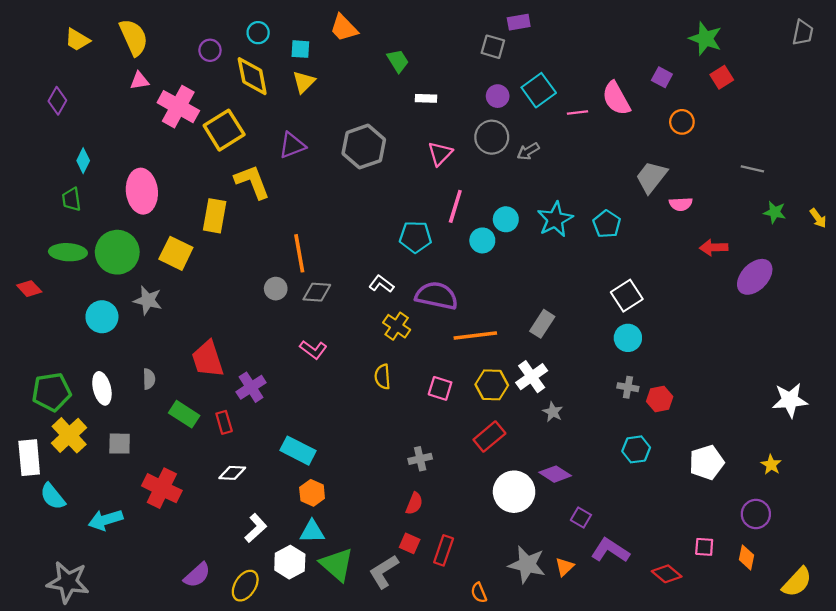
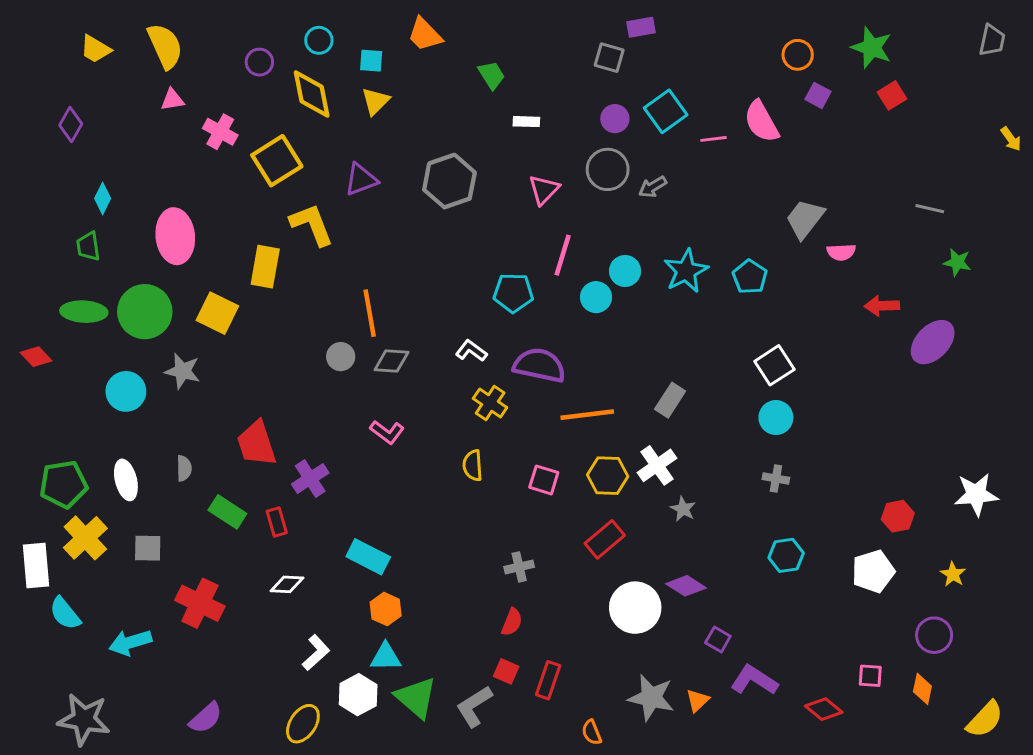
pink cross: (178, 107) -> (220, 132), size x0.7
orange circle: (682, 122) -> (798, 55), moved
yellow arrow: (818, 218) -> (1011, 139), moved
red hexagon: (660, 399) -> (898, 516), moved
purple semicircle: (197, 575) -> (206, 718), moved

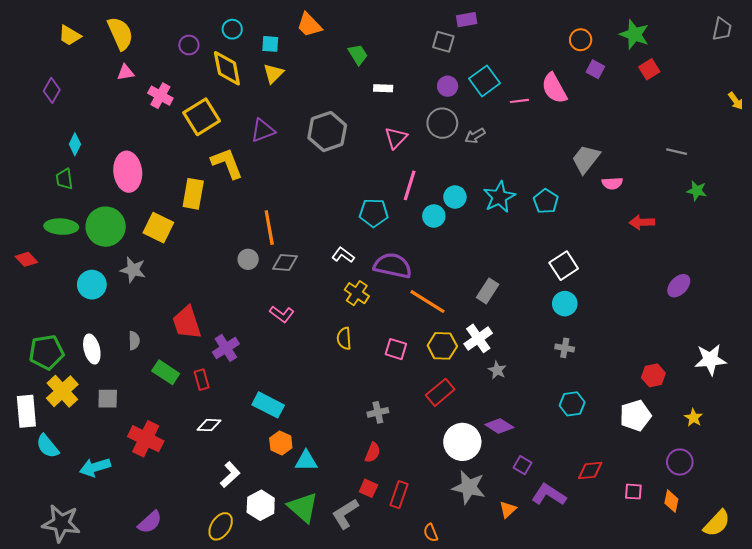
purple ellipse: (933, 342) -> (679, 286), moved, size x0.7
orange line: (587, 415) -> (428, 302), turned 39
cyan triangle: (386, 657) -> (306, 461), moved
gray star: (651, 698) -> (469, 487), moved
red diamond: (824, 709) -> (590, 470), moved, turned -45

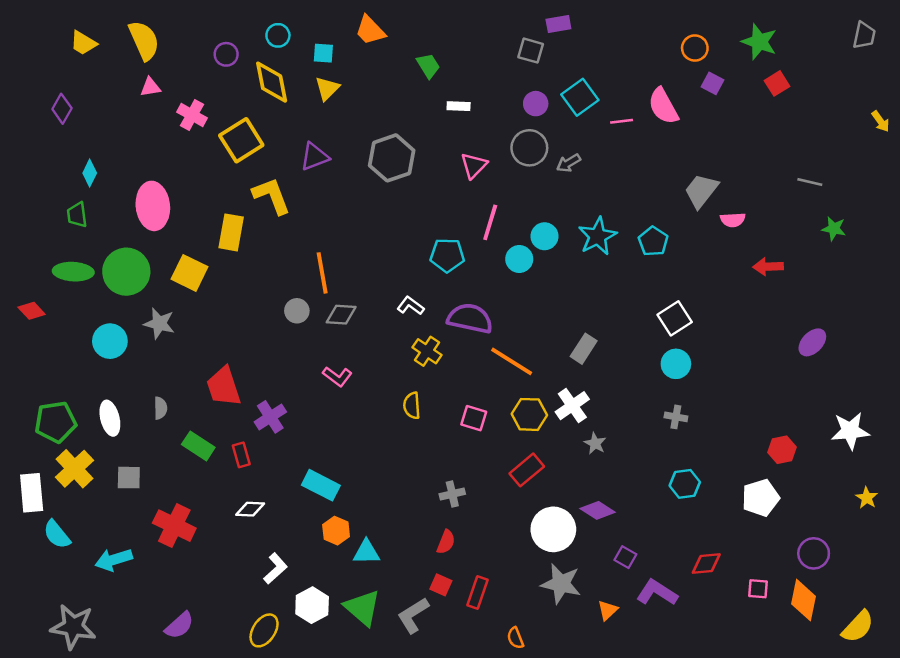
yellow star: (694, 418) -> (867, 498), moved
orange diamond: (671, 501) -> (803, 600), size x1.5

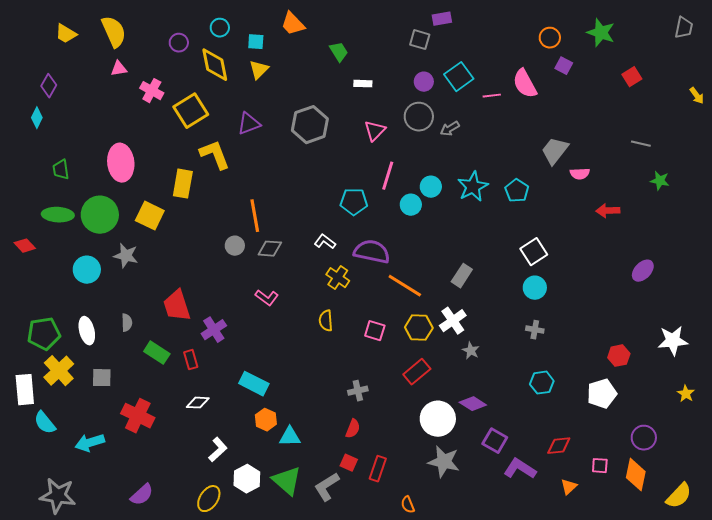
red square: (777, 83) -> (632, 77), moved
cyan diamond: (90, 173) -> (37, 118), moved
purple square: (625, 557) -> (495, 441), size x1.4
orange triangle: (608, 610) -> (569, 487), moved

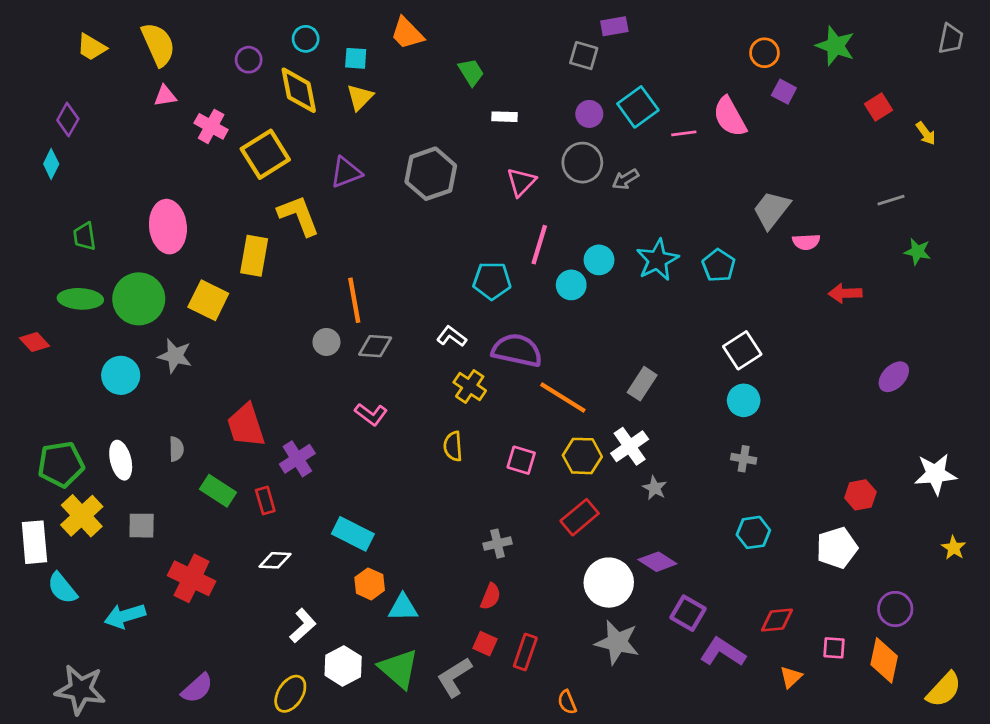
yellow arrow: (697, 96) -> (926, 133), moved
gray line: (641, 144) -> (891, 200), turned -30

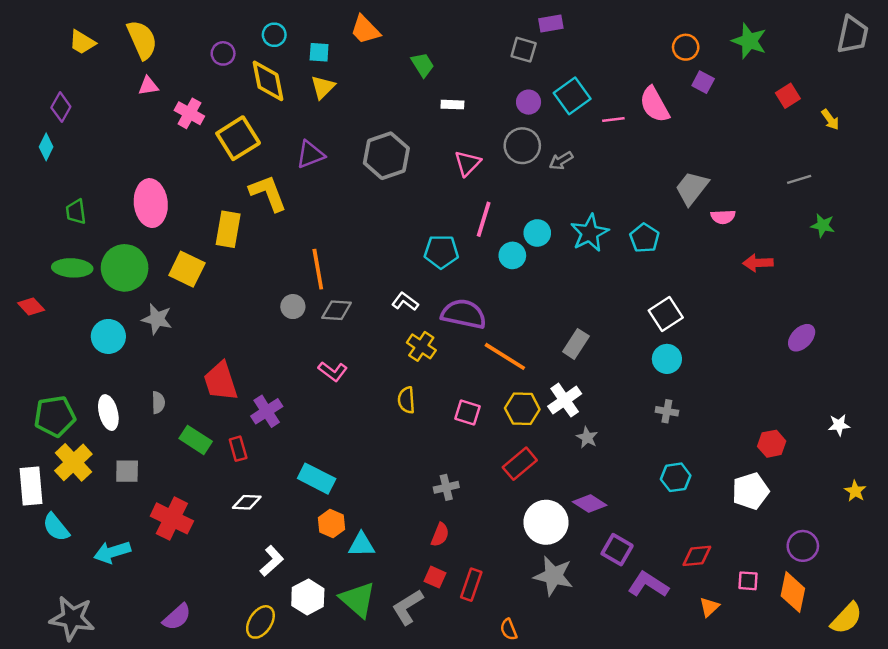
gray trapezoid: (951, 39) -> (853, 35), size x1.4
white star: (936, 474) -> (839, 425), size x0.6

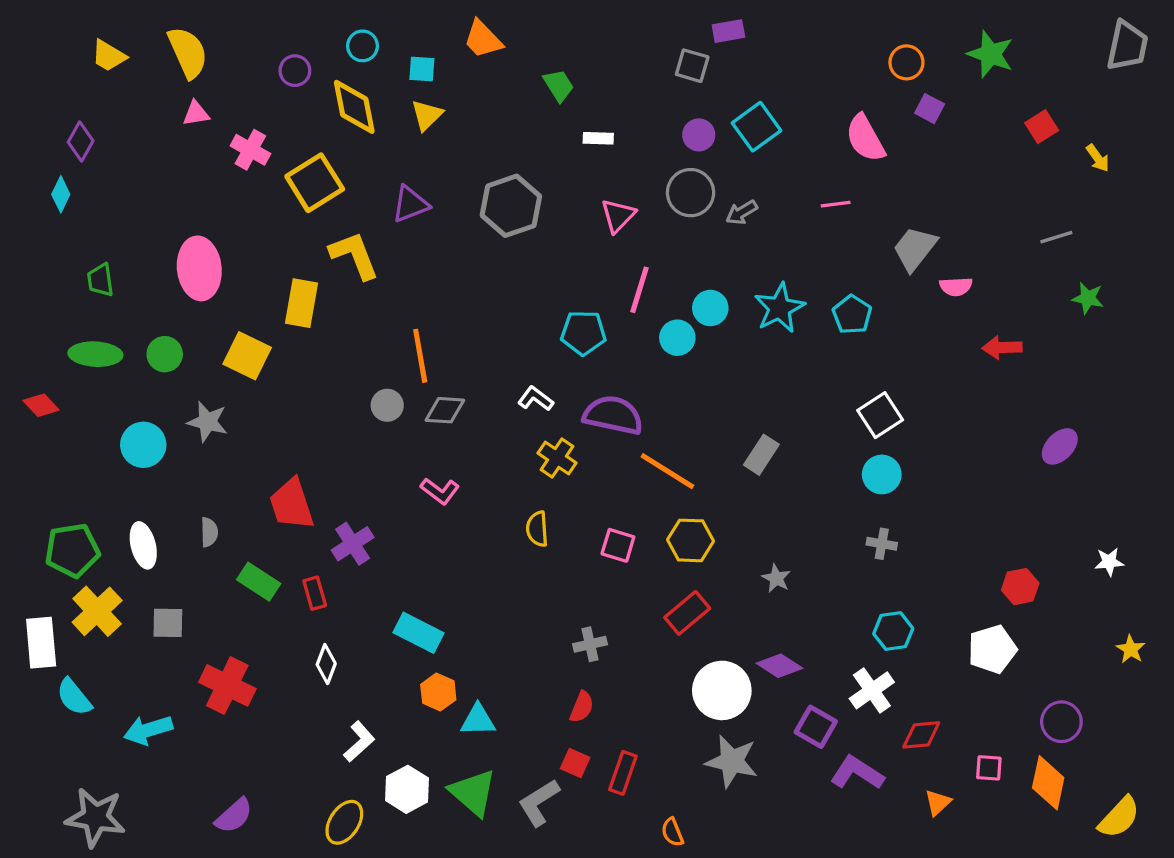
pink line: (613, 120) -> (836, 204), moved
green circle: (125, 268) -> (165, 354), size x0.6
white cross: (565, 400) -> (872, 690), moved
white diamond: (247, 502) -> (326, 664), turned -72

